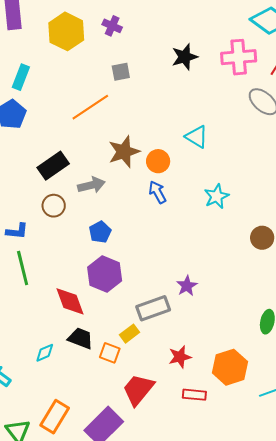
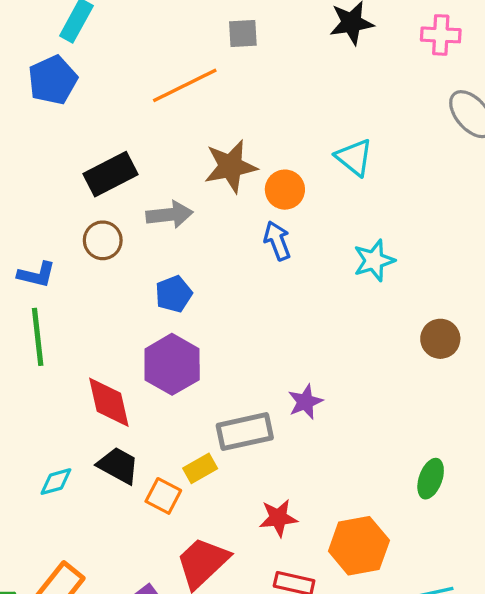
pink cross: (239, 57) -> (441, 35), size x0.7

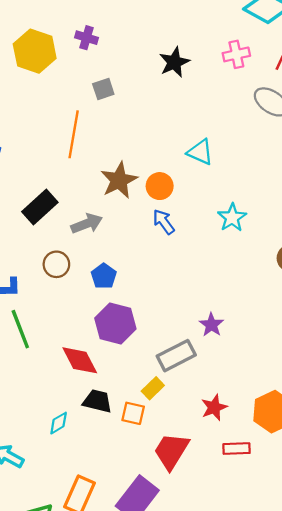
orange line: (185, 85) -> (74, 134), turned -39
brown circle: (103, 240) -> (56, 264), moved

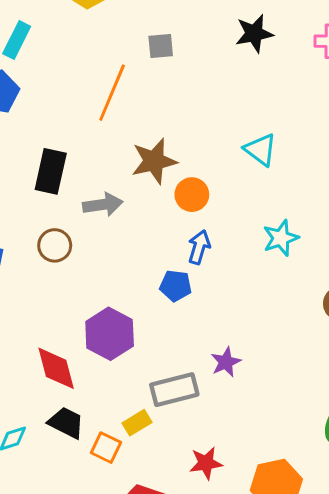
orange circle: (160, 186) -> (192, 195), moved
black rectangle: (40, 207) -> (51, 171), turned -48
blue arrow: (164, 222) -> (199, 247), moved, turned 40
blue pentagon: (104, 276) -> (176, 286), moved, turned 30

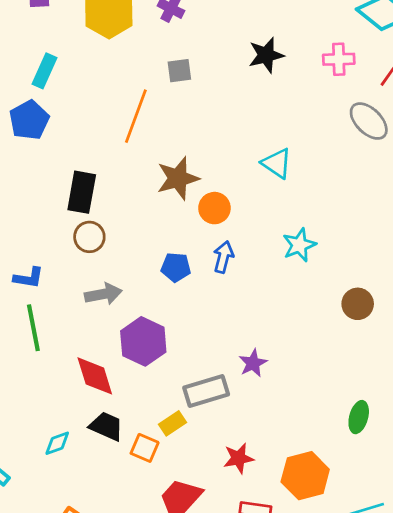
gray arrow: (103, 205) -> (103, 294), moved
brown circle: (55, 245) -> (89, 237), moved
blue pentagon: (176, 286) -> (176, 267), moved

